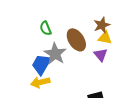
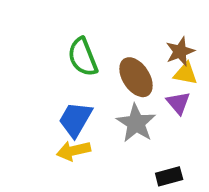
green semicircle: (46, 28) -> (83, 57), size x1.5
gray star: (55, 54) -> (136, 123), moved

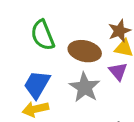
brown ellipse: (136, 77) -> (85, 51), turned -44

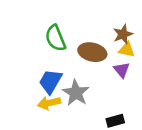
gray star: (85, 87) -> (76, 93), moved

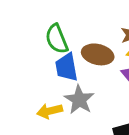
blue trapezoid: (50, 81) -> (67, 67), moved, turned -40

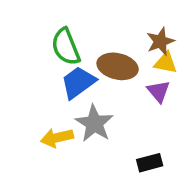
blue trapezoid: (67, 67) -> (78, 82), turned 64

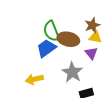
green semicircle: (66, 47) -> (51, 31), moved
gray star: (94, 123) -> (72, 72), moved

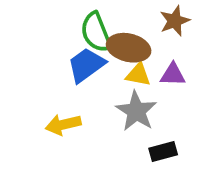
yellow triangle: (95, 37) -> (138, 75), moved
purple triangle: (91, 53) -> (173, 75), turned -48

